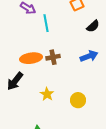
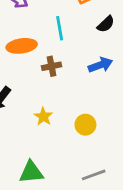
cyan line: (46, 23) -> (60, 28), moved
orange ellipse: (31, 58) -> (22, 46), moved

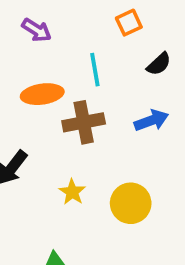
brown cross: (51, 66) -> (84, 122), size x1.5
yellow circle: (85, 125) -> (131, 203), size x1.4

